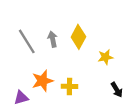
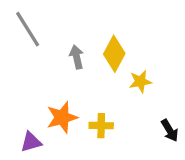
gray line: (27, 41) -> (28, 29), moved
yellow star: (105, 57) -> (140, 81), moved

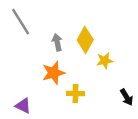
orange star: (62, 117) -> (54, 73), moved
purple triangle: (31, 142) -> (23, 106), turned 42

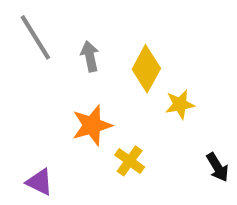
gray arrow: (57, 42) -> (90, 56), moved
yellow cross: (75, 94) -> (130, 161), turned 35

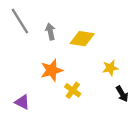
yellow diamond: (146, 69) -> (82, 39), turned 70
yellow star: (180, 104) -> (110, 68), moved

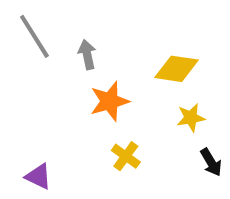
yellow diamond: (82, 39) -> (177, 69), moved
orange star: (52, 70) -> (110, 101), moved

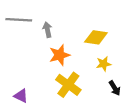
gray line: (34, 36) -> (19, 20), turned -55
yellow cross: (126, 156) -> (68, 85), size x1.6

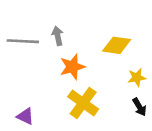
gray line: (19, 20) -> (23, 41), moved
yellow star: (104, 64) -> (137, 77), moved

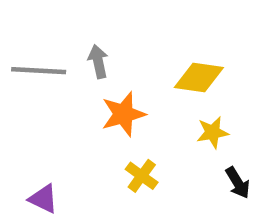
yellow star: (137, 77) -> (213, 132), moved
yellow cross: (83, 103) -> (142, 176), size x0.6

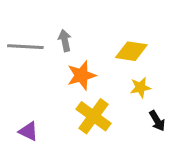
yellow cross: (142, 176) -> (94, 116), size x1.6

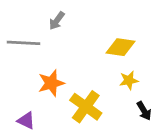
gray arrow: (65, 41) -> (57, 21), moved, turned -132
orange star: (81, 75) -> (51, 83), moved

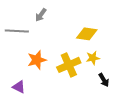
yellow cross: (86, 107) -> (69, 65), moved, turned 30

